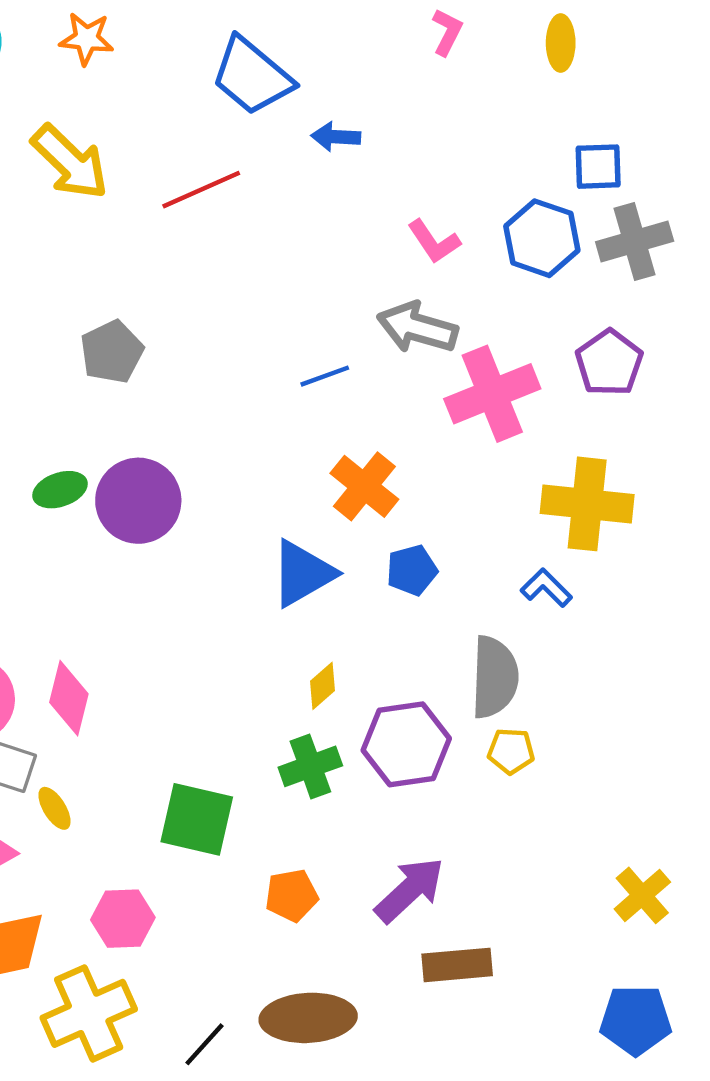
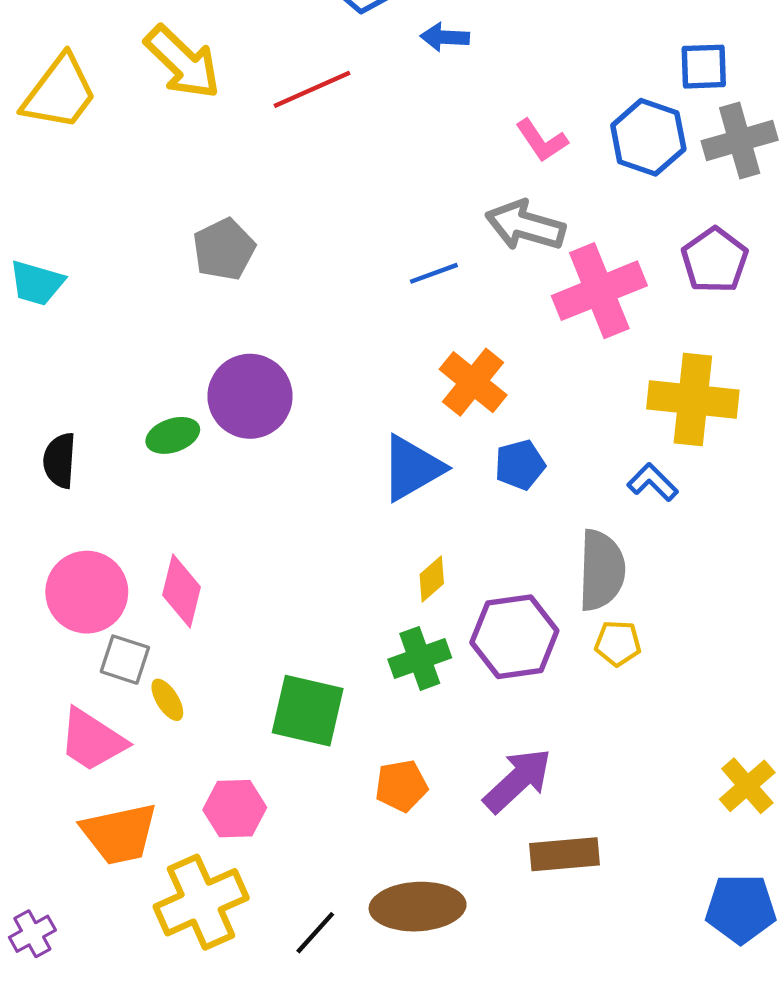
green ellipse: (60, 490) -> (173, 435), moved

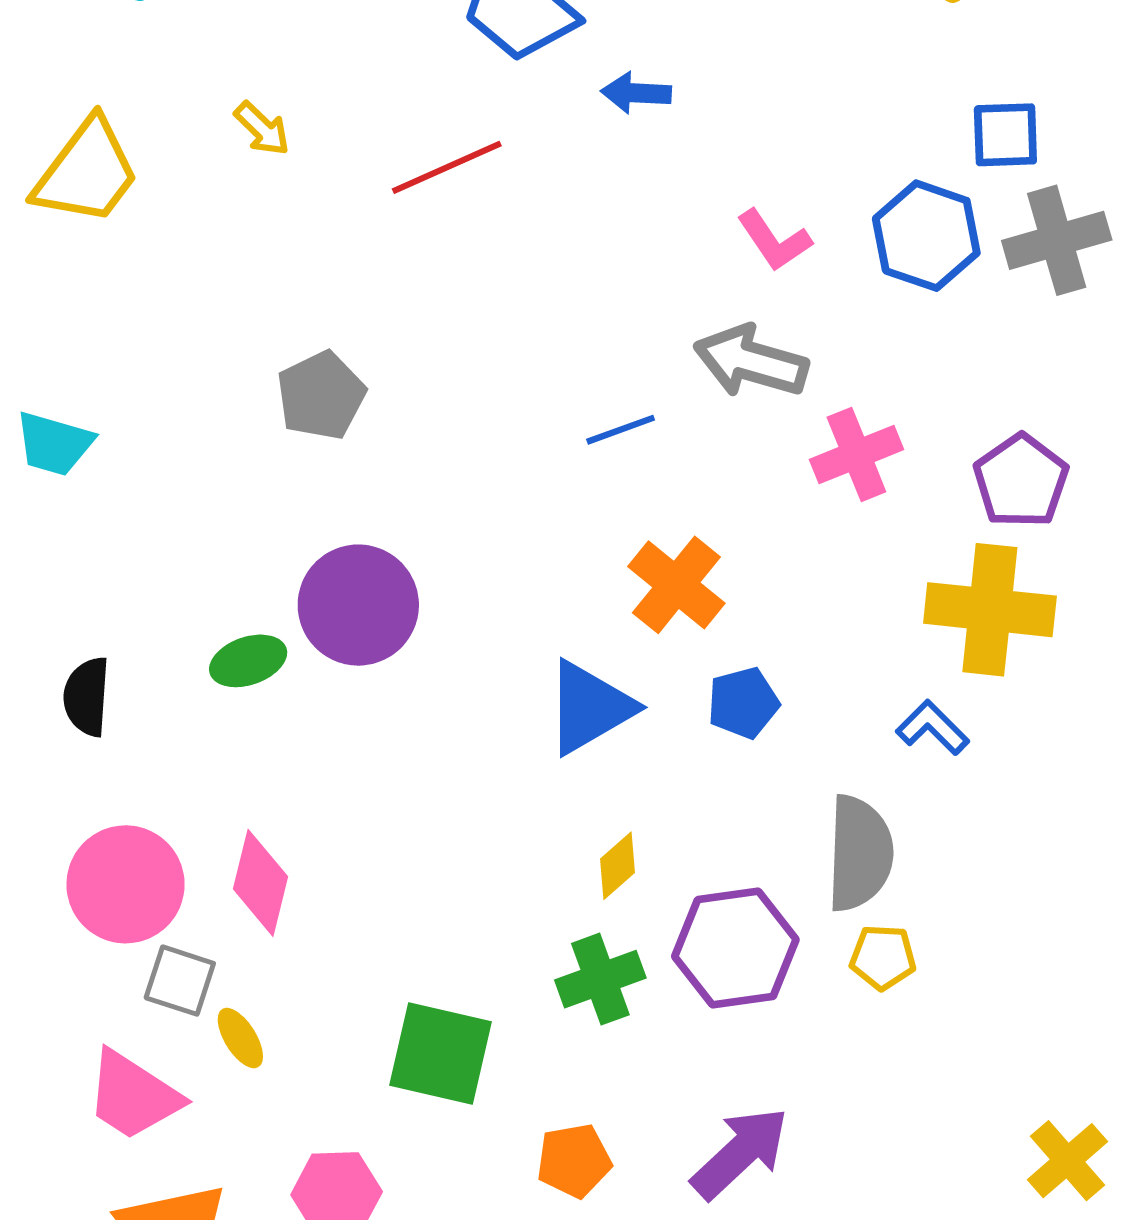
yellow arrow: (183, 62) -> (262, 129), size x0.5
purple pentagon: (715, 260) -> (1021, 481), moved
pink cross: (599, 291) -> (856, 454), size x0.7

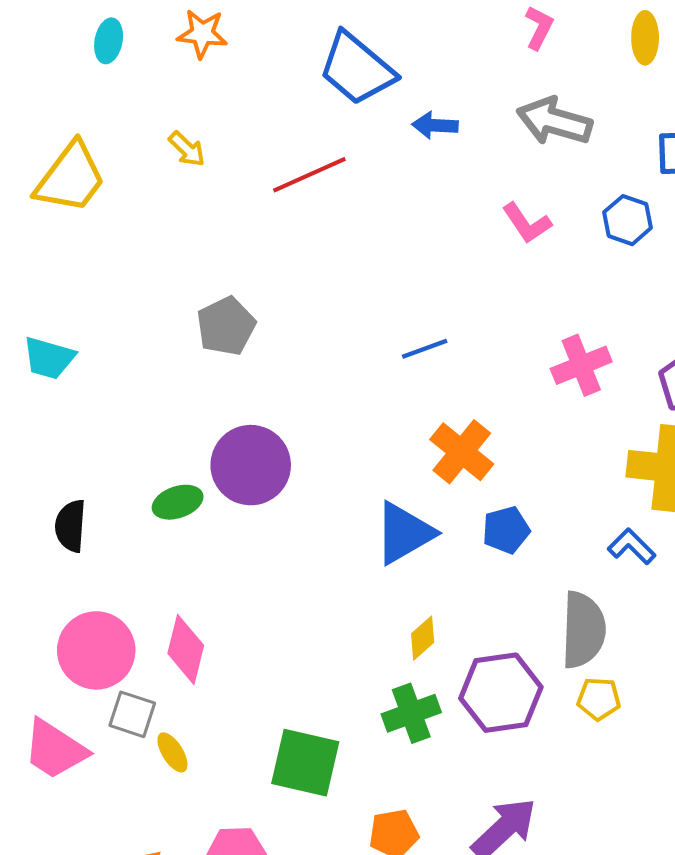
blue hexagon: (926, 236) -> (628, 220), size x0.7
gray arrow: (751, 361) -> (554, 121), moved
pink trapezoid: (133, 1095) -> (55, 749), moved

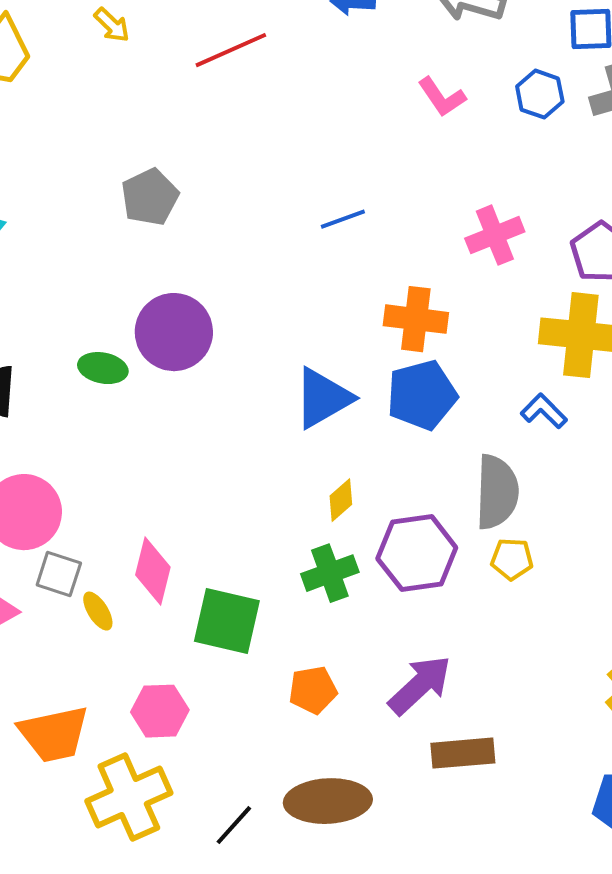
orange cross: (462, 452) -> (416, 319), moved, turned -32
green ellipse: (178, 502) -> (103, 368), turned 30
blue pentagon: (506, 530) -> (422, 395), size x1.5
pink diamond: (186, 649) -> (153, 571), moved

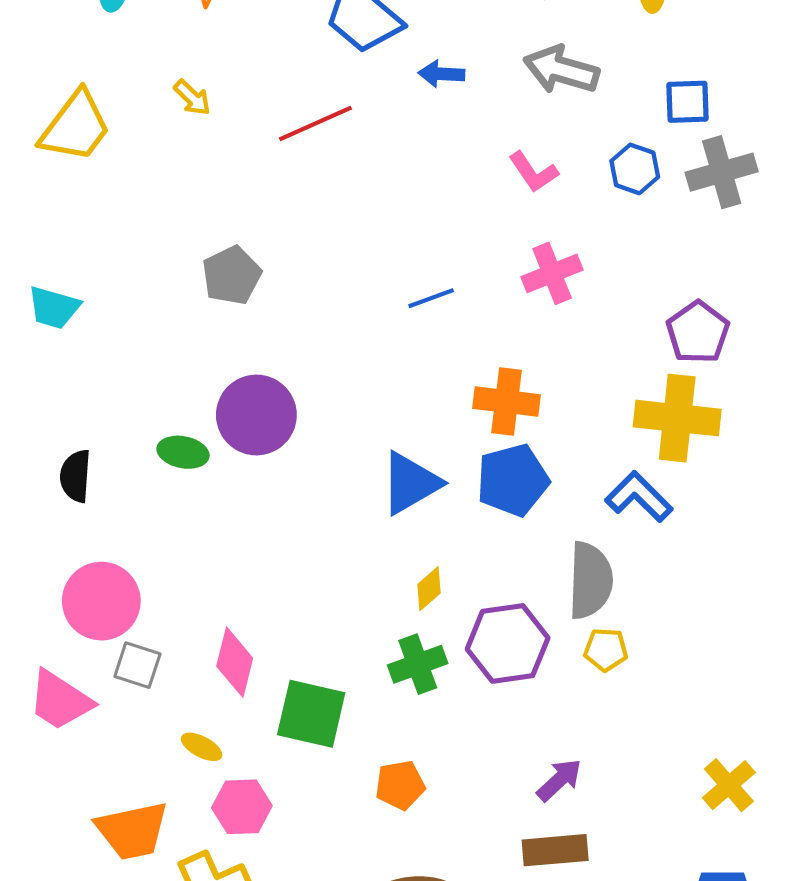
pink cross: (495, 235) -> (552, 273), moved
blue L-shape: (544, 411) -> (639, 497), size x1.4
yellow ellipse: (98, 611) -> (202, 747), moved, turned -30
purple arrow: (420, 685) -> (559, 780), moved, size x0.7

